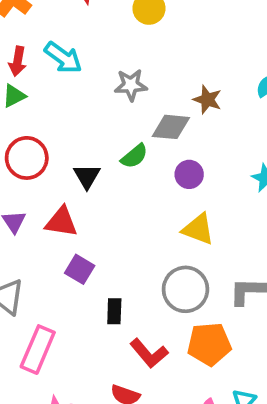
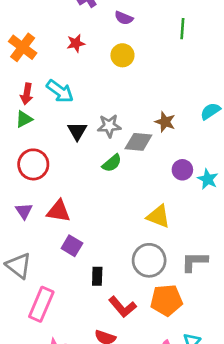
gray star: (131, 85) -> (109, 126), moved
purple circle: (189, 174) -> (182, 170), moved
black triangle: (87, 176) -> (77, 131), moved

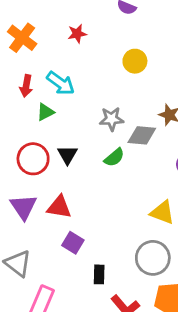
yellow circle: (122, 55) -> (135, 61), moved
green triangle: (24, 119) -> (45, 112), moved
black triangle: (77, 131) -> (67, 155), moved
purple triangle: (24, 211) -> (23, 207), size x1.5

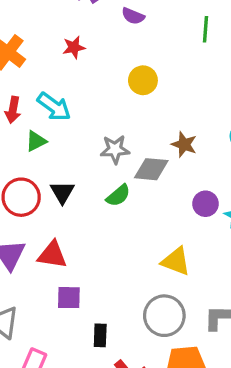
purple square: (73, 243) -> (69, 298), turned -30

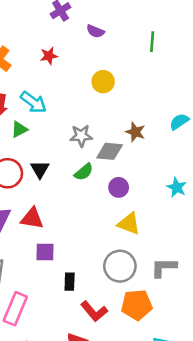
purple circle: (206, 204) -> (119, 187), moved

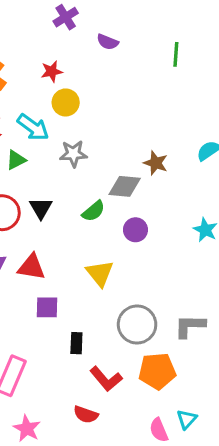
yellow circle: (103, 82) -> (66, 102), moved
gray star: (81, 136) -> (73, 154), moved
yellow triangle: (129, 224) -> (100, 273), moved, turned 30

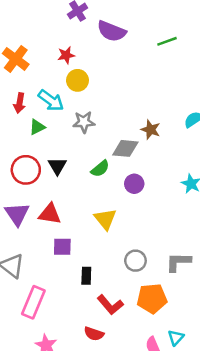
purple semicircle: (108, 42) -> (112, 31), size x1.6
green line: (176, 54) -> (167, 41), turned 66
gray circle: (137, 324) -> (135, 261), size x0.7

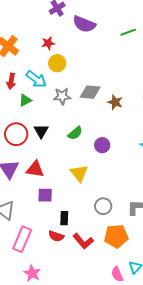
gray diamond: (125, 148) -> (90, 92), moved
red semicircle: (94, 334) -> (56, 236), moved

